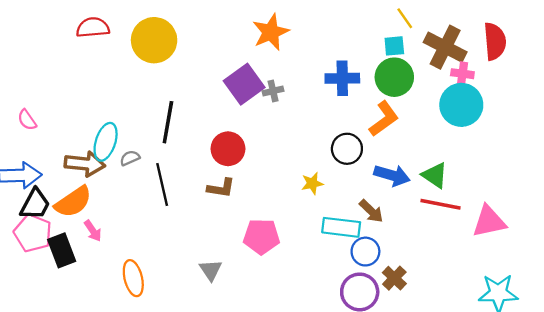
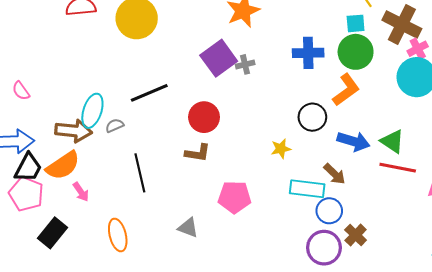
pink cross: (462, 74) -> (418, 49), turned -36
black line: (168, 122) -> (149, 93), turned 57
black line: (162, 185) -> (140, 173), moved
black rectangle: (62, 250) -> (52, 233), moved, turned 60
gray triangle: (211, 270) -> (188, 228), turned -35

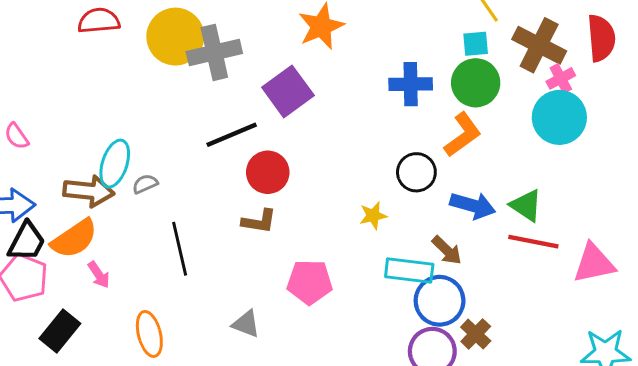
gray cross: (245, 64) -> (214, 52), moved, size x2.0
black line: (149, 93) -> (232, 135), moved
blue circle: (329, 211) -> (440, 301), size x1.4

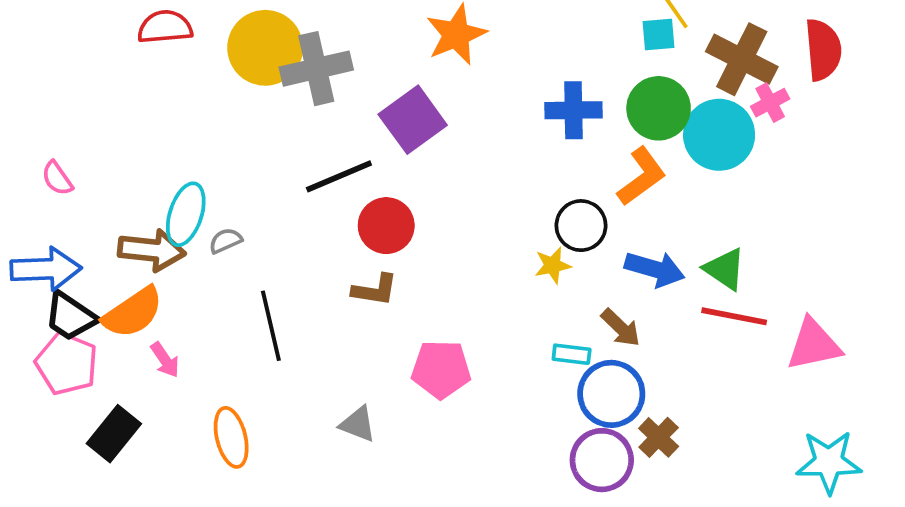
cyan square: (476, 44) -> (659, 35), moved
cyan circle: (559, 117) -> (719, 135), moved
yellow star: (373, 216) -> (553, 265), moved
black trapezoid: (27, 242) -> (70, 316), turned 96
cyan rectangle: (409, 270) -> (572, 354), size x0.6

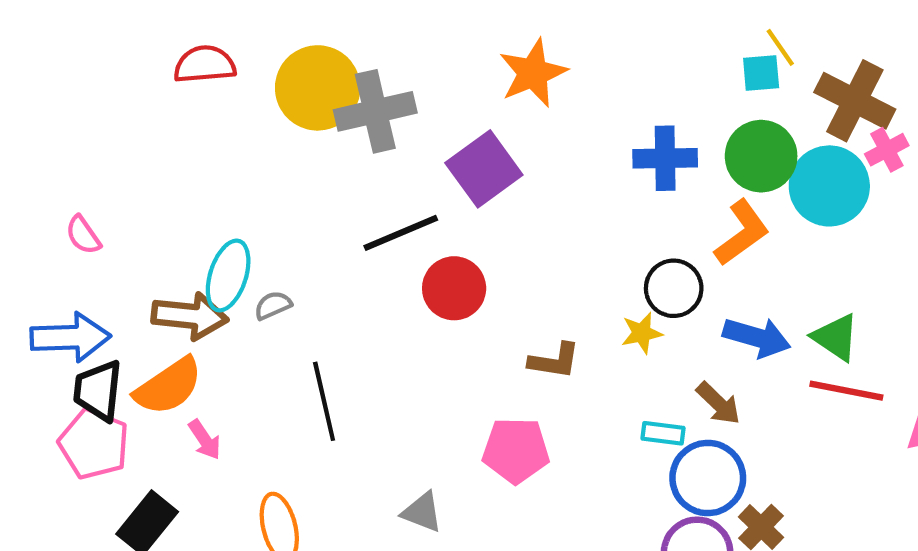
brown L-shape: (375, 290) -> (554, 361), moved
black trapezoid: (70, 316) -> (98, 391), turned 62

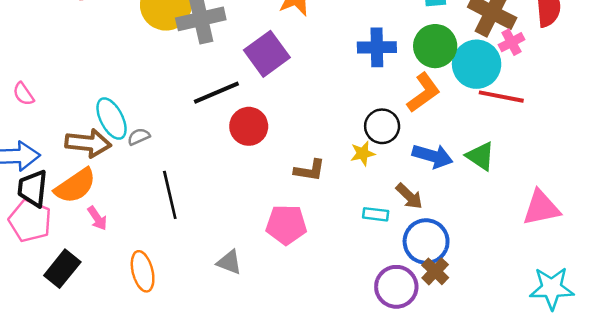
cyan ellipse: (228, 276) -> (112, 119), turned -45
red line: (846, 391) -> (501, 97), moved
blue circle: (708, 478) -> (426, 242), moved

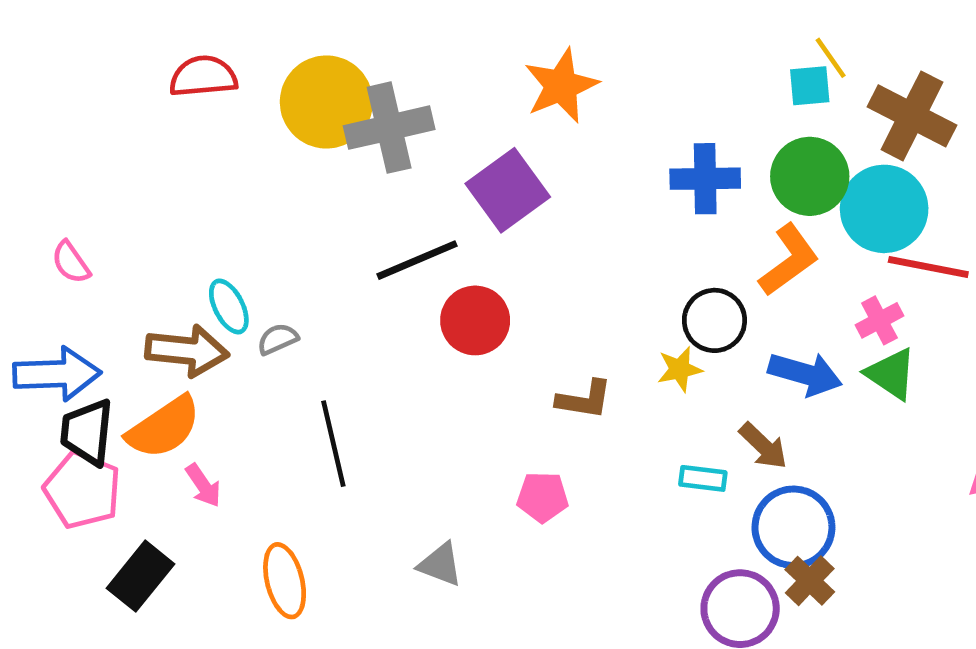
pink cross: (512, 42) -> (879, 320), moved
cyan ellipse: (112, 119) -> (229, 306), size x0.7
pink pentagon: (286, 225) -> (543, 497), size x0.7

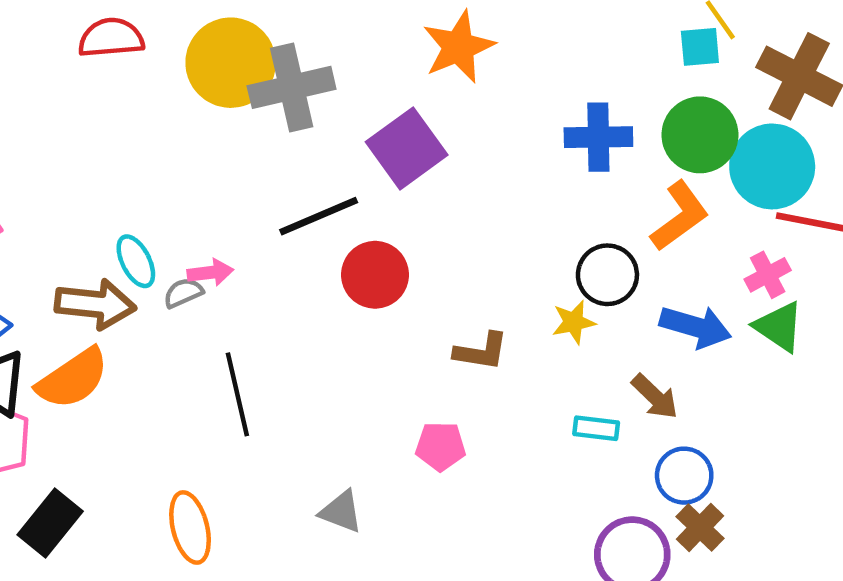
pink arrow: (203, 485) -> (210, 273), moved, turned -63
blue circle: (793, 527) -> (684, 476), size x0.7

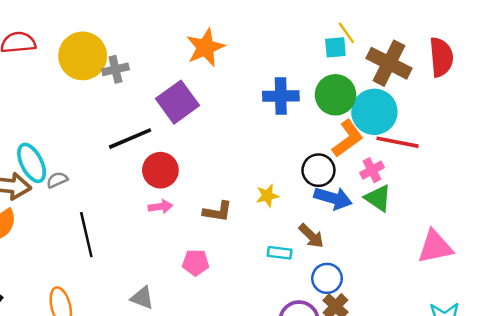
gray cross: (292, 87) -> (115, 69), size x0.6
orange L-shape: (680, 216) -> (348, 139), moved
cyan ellipse: (136, 261) -> (32, 163), size x1.4
pink arrow: (210, 273) -> (160, 207), moved
black circle: (607, 275) -> (318, 170), moved

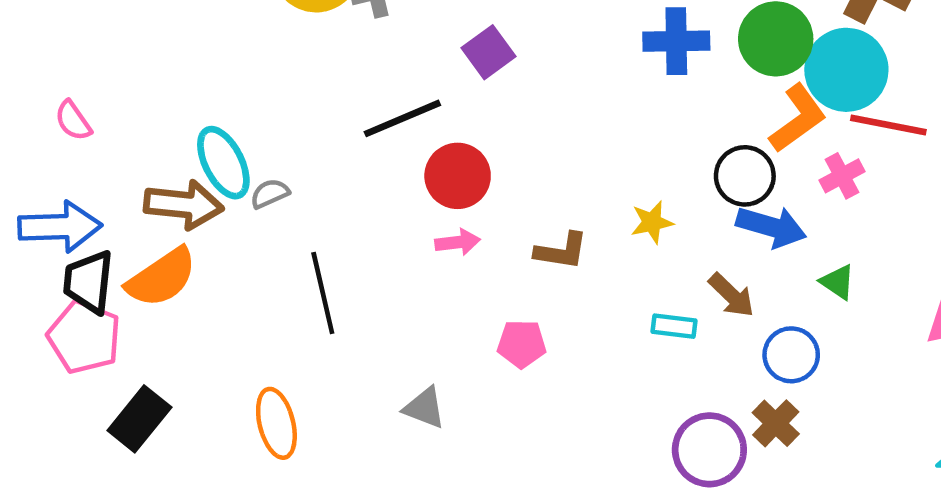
purple square: (177, 102) -> (489, 52), size x0.7
green triangle: (378, 198) -> (838, 282), moved, size x0.7
blue circle: (327, 278) -> (791, 355), moved

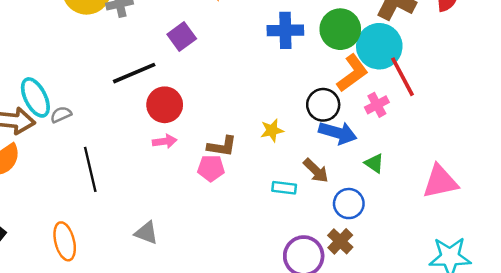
red line: (888, 125) -> (402, 77), turned 51
pink pentagon: (522, 344) -> (211, 168), moved

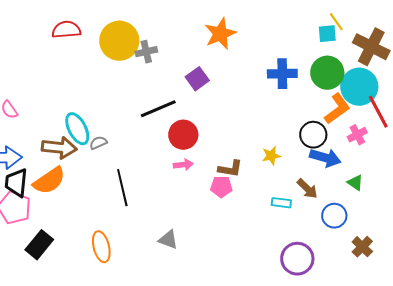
brown cross: (340, 241) -> (362, 247), moved

